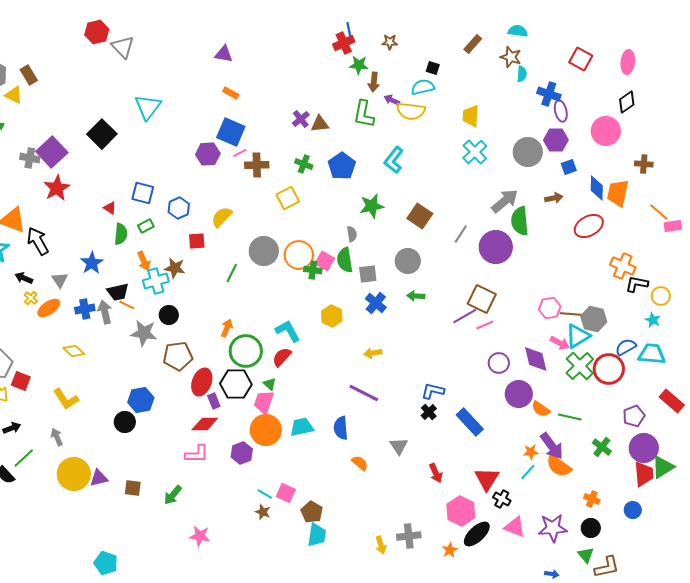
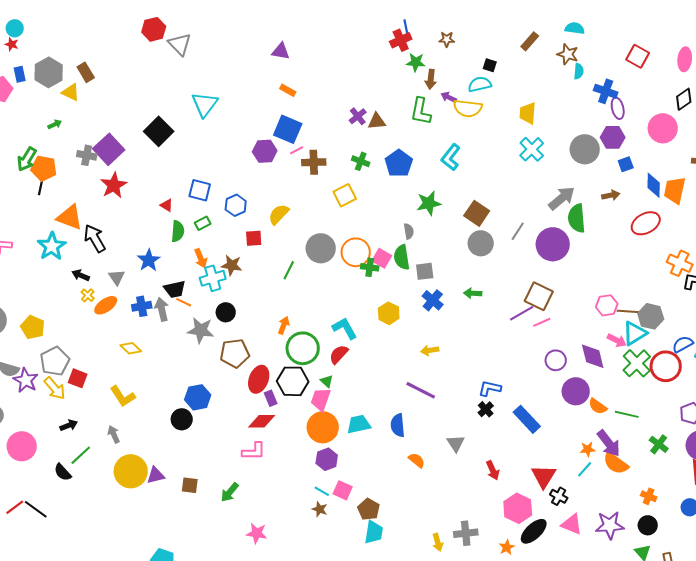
gray circle: (408, 261) -> (481, 243), moved
purple hexagon: (242, 453) -> (327, 459), moved

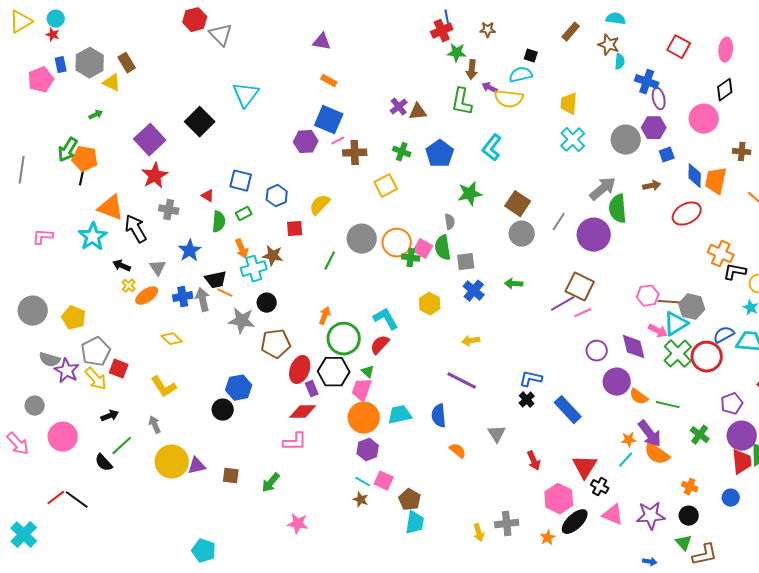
gray cross: (87, 155) -> (169, 210), moved

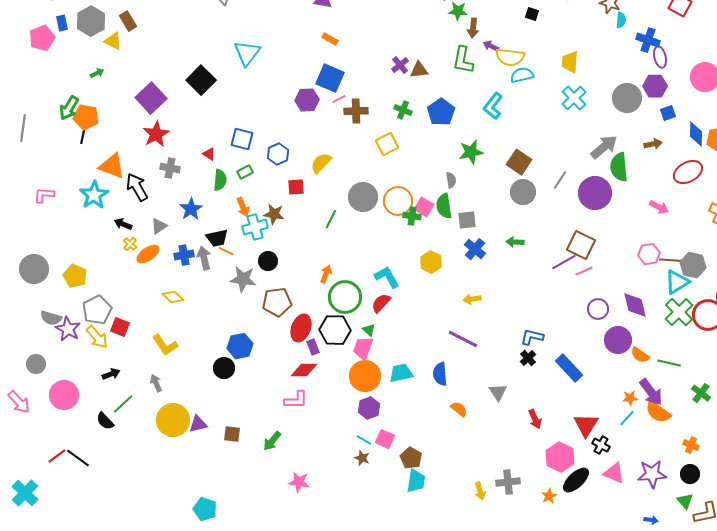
cyan semicircle: (521, 75) -> (522, 75), moved
gray triangle: (158, 268) -> (159, 226), turned 30
pink arrow: (658, 331) -> (659, 207), moved

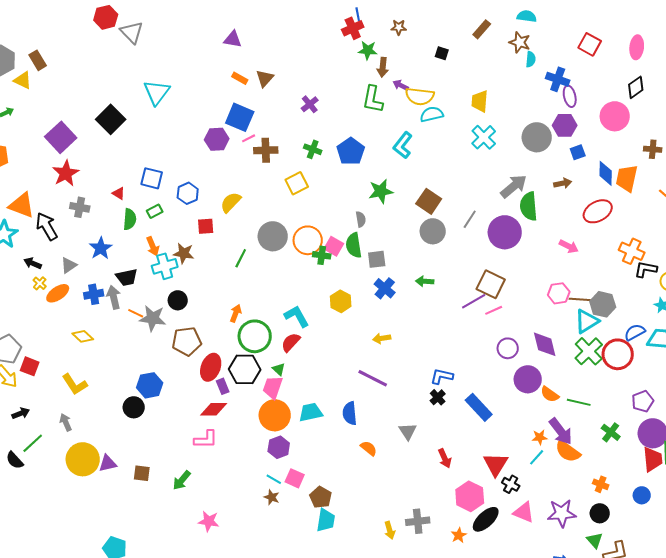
brown triangle: (419, 70) -> (265, 78), moved, turned -42
orange line: (226, 251) -> (136, 313), moved

